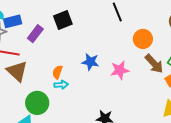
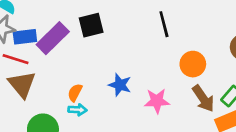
blue rectangle: (13, 21) -> (25, 37), moved
purple rectangle: (35, 34) -> (53, 38), size x1.4

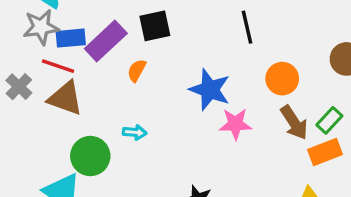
brown triangle: (22, 84) -> (65, 98), turned -32
blue star: (120, 85) -> (210, 90), moved, size x1.4
orange semicircle: (75, 93) -> (137, 70), moved

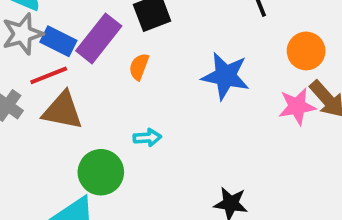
blue rectangle: (71, 38) -> (58, 41), turned 40
red line: (58, 66) -> (49, 75), turned -32
pink star: (235, 124) -> (297, 106), moved

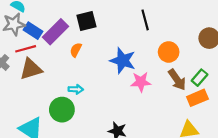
pink star: (297, 106) -> (141, 82), moved
brown triangle: (63, 111) -> (31, 69), turned -35
green circle: (101, 172) -> (62, 110), moved

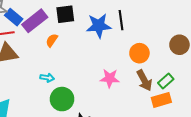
blue star: (123, 61) -> (99, 26), moved, turned -30
green circle: (62, 110) -> (62, 99), moved

